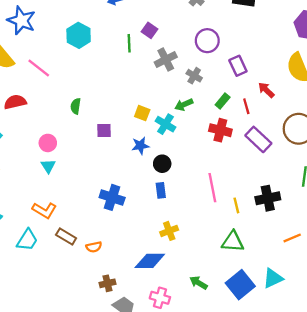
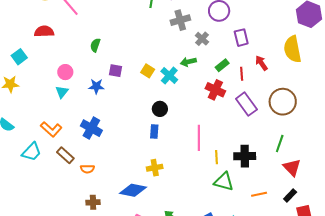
yellow square: (142, 113) -> (148, 71), moved
blue star: (140, 146) -> (96, 86), moved
blue cross: (112, 197) -> (91, 128), moved
green triangle: (233, 242) -> (224, 182), moved

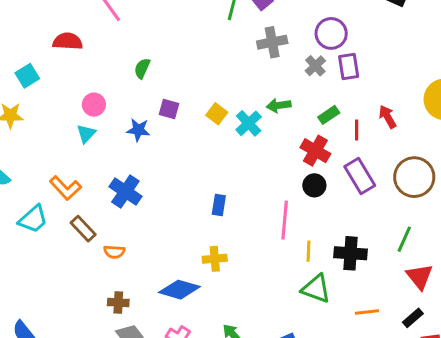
purple rectangle: (241, 38) -> (349, 67), moved
gray cross: (202, 39) -> (315, 66), moved
black circle: (160, 109) -> (314, 185), moved

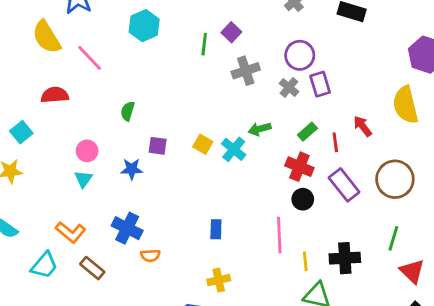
orange semicircle: (114, 252) -> (150, 256), moved

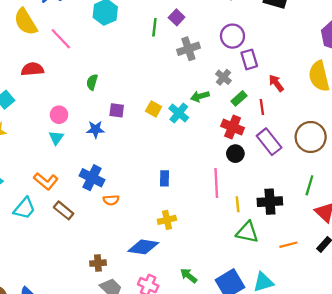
gray cross: (289, 87) -> (223, 77), moved
red arrow: (363, 126) -> (276, 83), moved

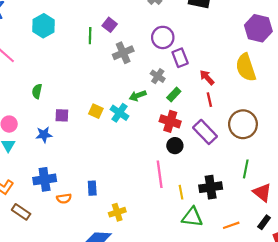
red line: (262, 107) -> (209, 100), moved
blue cross: (92, 178) -> (45, 179), turned -30
blue rectangle: (165, 178) -> (92, 188), moved

